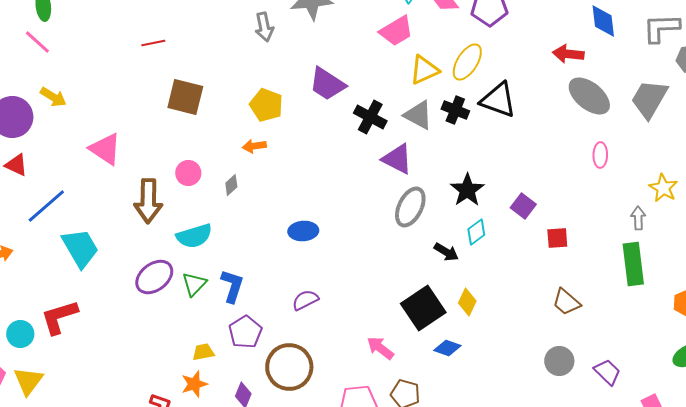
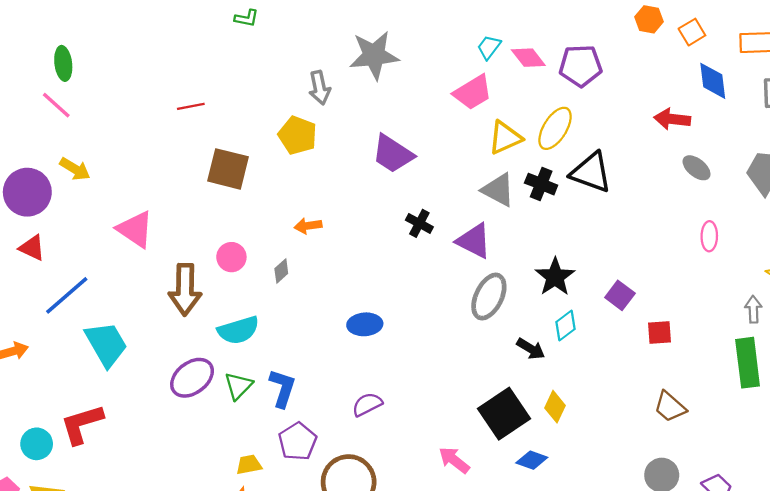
gray ellipse: (589, 96) -> (697, 168), size x0.6
yellow pentagon: (266, 105) -> (298, 135), moved
black cross: (370, 117) -> (419, 223), moved, size x0.7

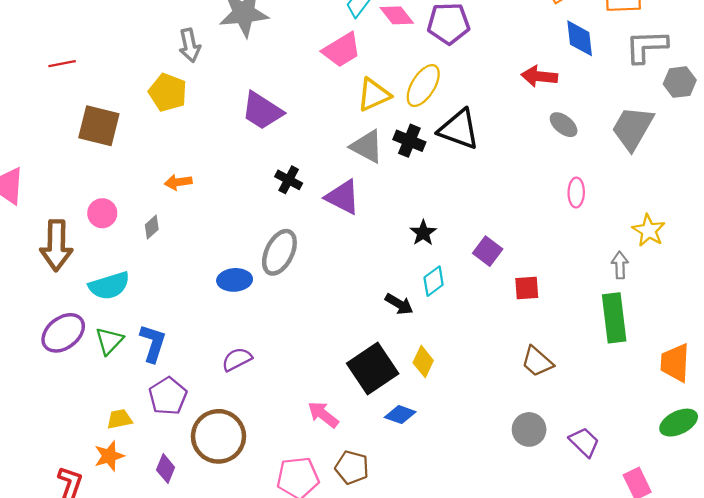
black star: (555, 277) -> (423, 233), size x0.7
gray ellipse: (489, 297) -> (279, 252), moved

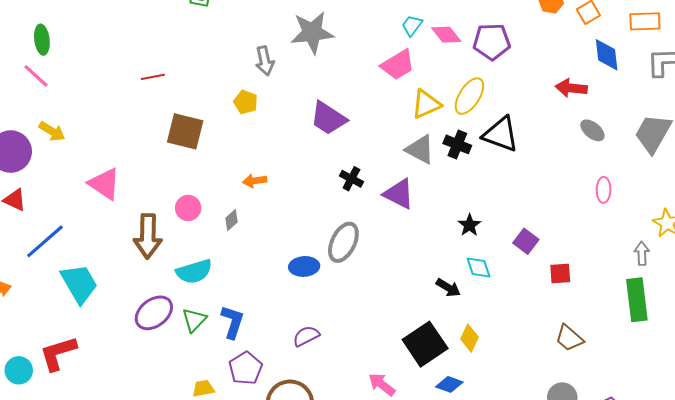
yellow pentagon: (168, 92) -> (246, 102), size x0.7
cyan diamond: (434, 281) -> (479, 267), turned -72

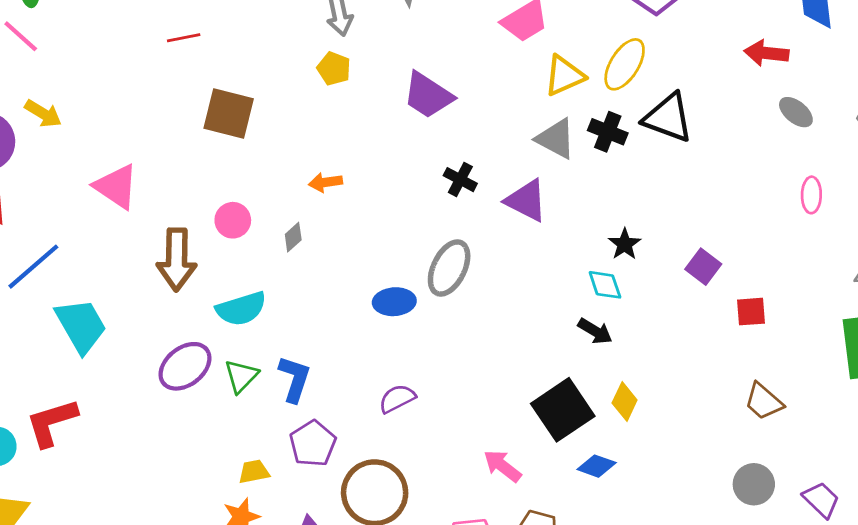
yellow pentagon: (246, 102) -> (334, 69), moved
cyan diamond: (479, 267) -> (605, 285), moved

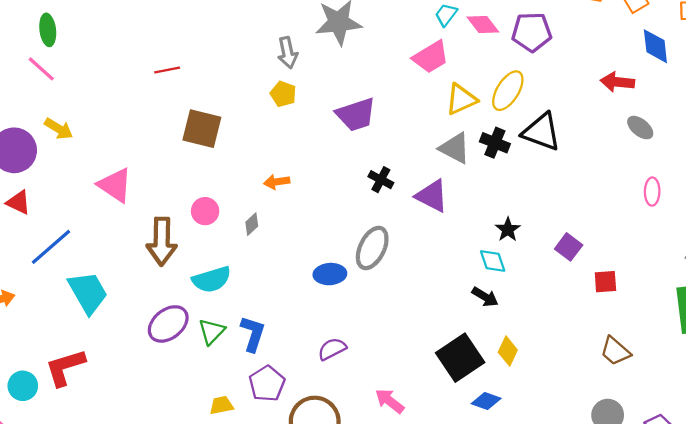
purple trapezoid: (428, 95) -> (356, 115), turned -51
pink arrow: (502, 466) -> (390, 401), moved

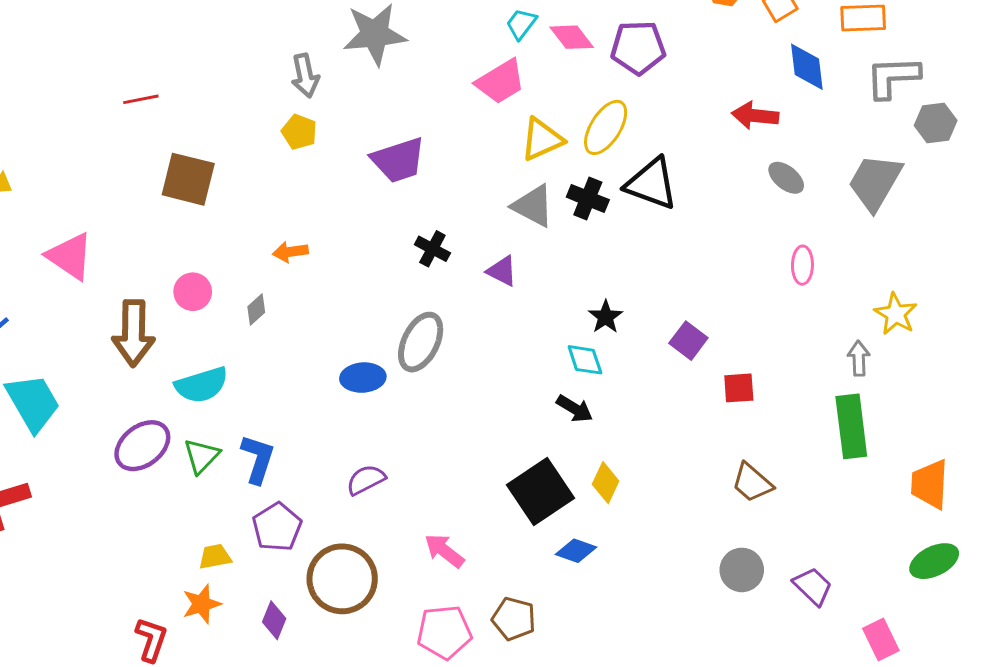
purple triangle: (432, 196) -> (502, 271), size x0.7

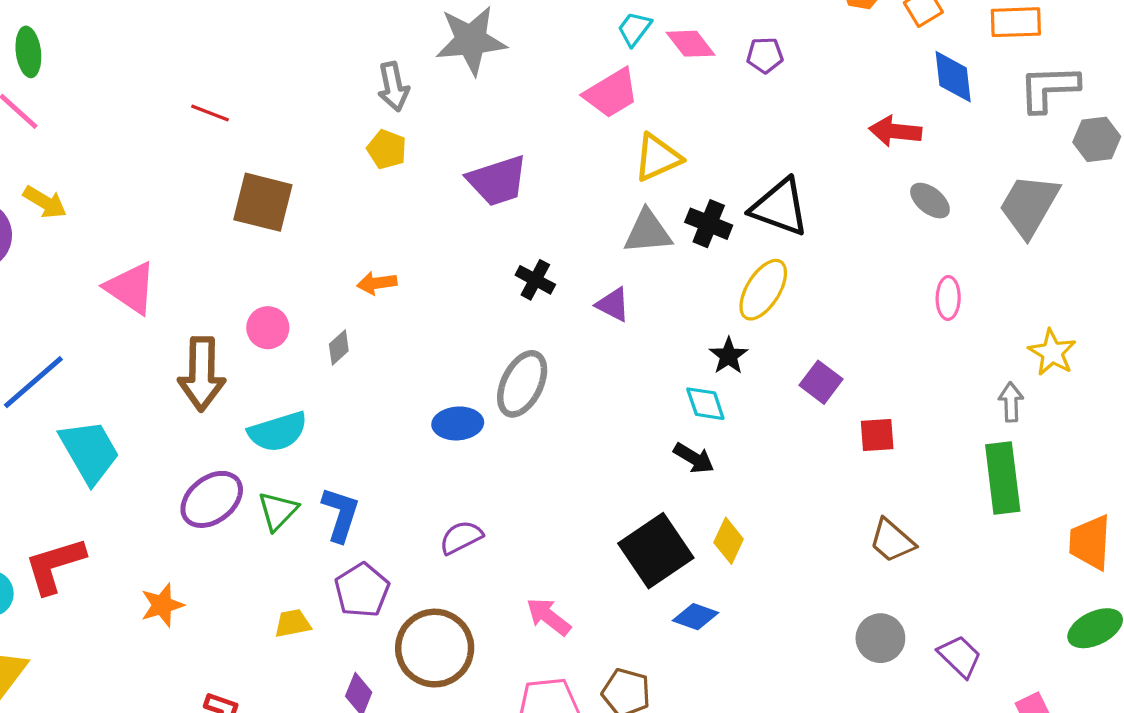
purple pentagon: (638, 48) -> (765, 55), size x0.6
red line: (141, 99) -> (210, 113), turned 32
yellow ellipse: (606, 127) -> (763, 290), moved
gray triangle: (533, 206) -> (648, 232), turned -33
orange star: (202, 604) -> (162, 605), moved

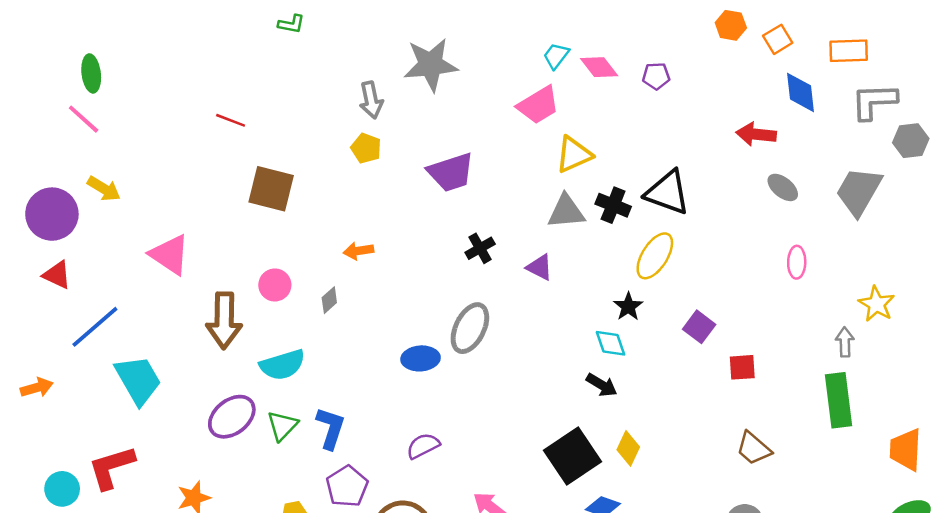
black cross: (535, 280) -> (480, 248), turned 32

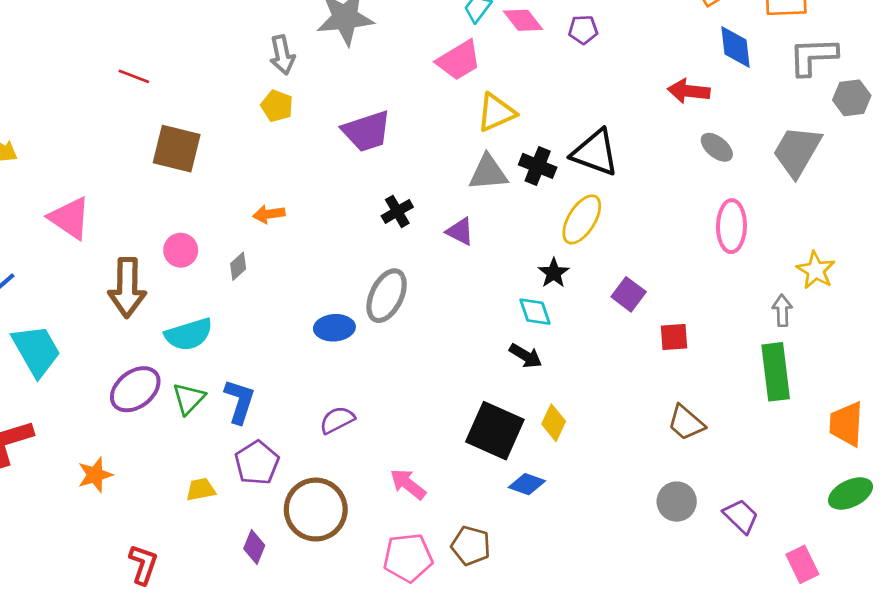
pink ellipse: (797, 262) -> (731, 226), size x1.5
black square: (573, 456) -> (495, 431), turned -32

